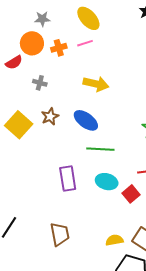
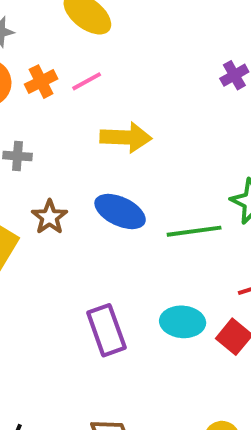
pink line: (85, 43) -> (87, 81), moved
green line: (100, 149) -> (194, 231), moved

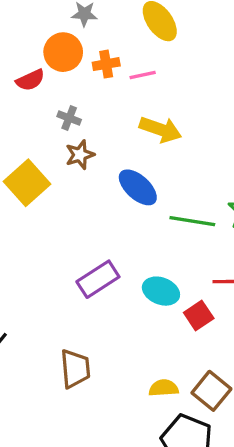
brown star: (49, 217) -> (80, 155), moved
purple rectangle: (106, 330) -> (98, 279), turned 60

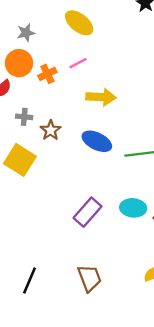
orange cross: (106, 64) -> (47, 74), moved
gray cross: (69, 118) -> (24, 117), moved

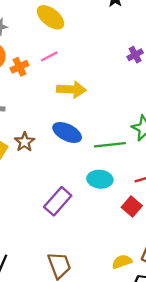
brown star: (51, 130) -> (25, 142), moved
cyan ellipse: (133, 208) -> (100, 179), moved

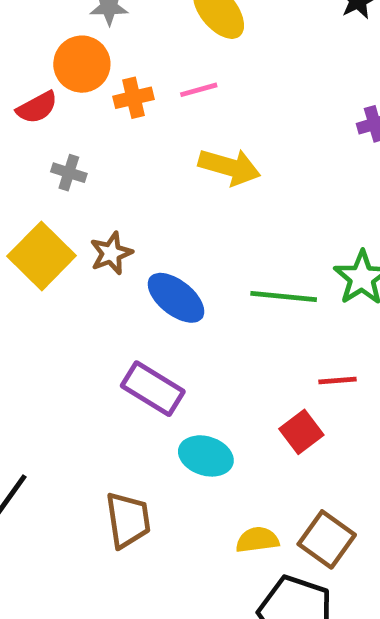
blue ellipse: (67, 132) -> (176, 298), moved
cyan ellipse: (100, 179) -> (206, 456), moved
purple rectangle: (58, 201) -> (153, 389), turned 68

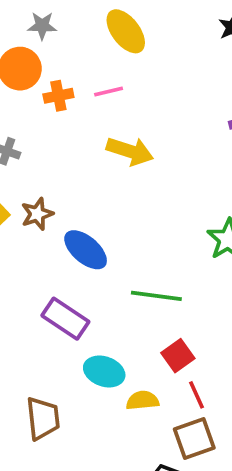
green line: (284, 296) -> (156, 296), moved
red line: (337, 380) -> (196, 395), moved, turned 68
brown square: (327, 539) -> (194, 439), turned 33
yellow semicircle: (257, 540) -> (143, 400), moved

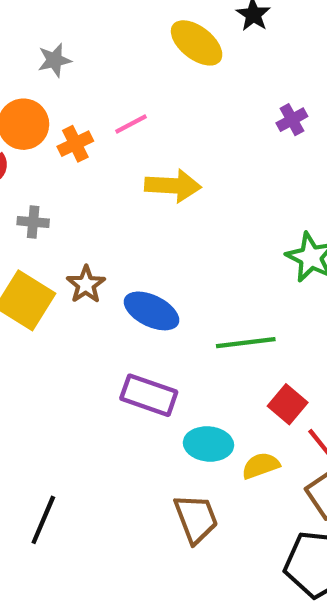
gray star: (42, 26) -> (54, 60), moved
yellow ellipse: (126, 31) -> (197, 43), moved
brown trapezoid: (43, 418) -> (196, 519), moved

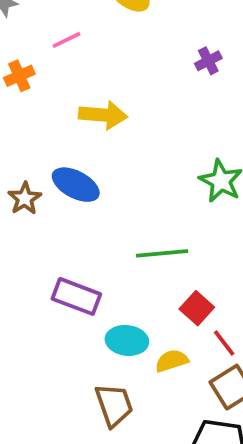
pink line: (131, 124) -> (67, 40), moved
blue ellipse: (151, 311) -> (76, 185), moved

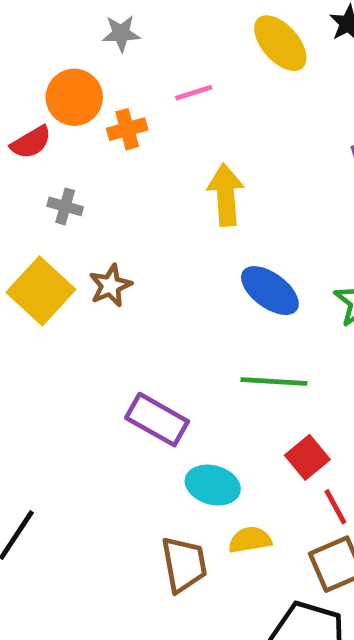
yellow arrow: (103, 115) -> (226, 195), turned -108
blue ellipse: (76, 185) -> (270, 291), moved
yellow semicircle: (172, 361) -> (250, 540), moved

